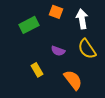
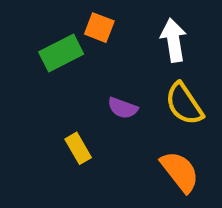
orange square: (56, 12) -> (99, 28), moved
orange semicircle: (73, 80) -> (180, 172), moved

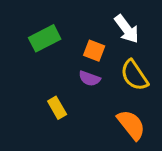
orange square: (99, 28) -> (94, 51), moved
white arrow: (173, 40) -> (127, 29), turned 152

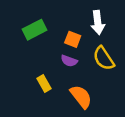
white arrow: (127, 29) -> (98, 23), turned 30
orange semicircle: (131, 125) -> (81, 97), moved

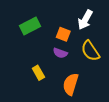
white arrow: (98, 23) -> (85, 20), turned 36
orange semicircle: (81, 97) -> (71, 84), turned -125

